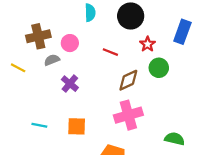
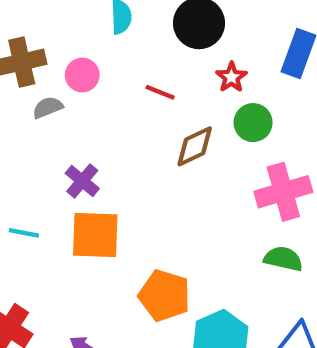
purple cross: (70, 84) -> (82, 181), moved
pink cross: (128, 115) -> (283, 192), moved
orange square: (77, 126) -> (95, 235), size x1.4

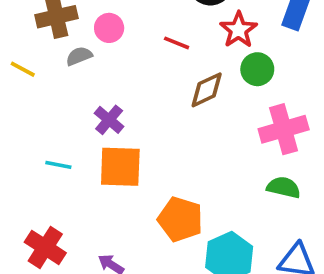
red star: (231, 77) -> (239, 30), size x1.4

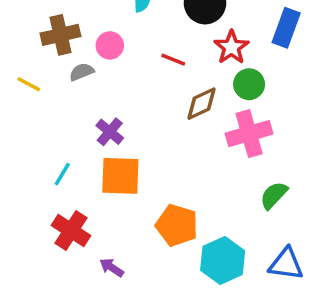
pink cross: (284, 129) -> (249, 134), moved
cyan line: (58, 165) -> (62, 174), turned -70
green semicircle: (284, 187) -> (274, 195), turned -60
red cross: (45, 247) -> (71, 231), moved

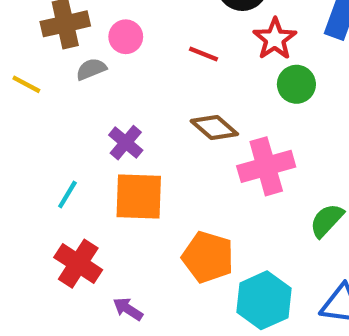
brown diamond: (201, 104) -> (214, 127), moved, turned 66
pink cross: (249, 134) -> (266, 166), moved

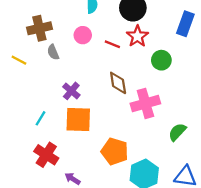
pink circle: (126, 37) -> (83, 35), moved
red star: (275, 39) -> (137, 36), moved
gray semicircle: (91, 69) -> (53, 52), turned -91
brown diamond: (214, 127) -> (118, 83), turned 40

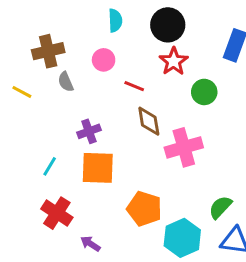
red line: (112, 44) -> (134, 86), moved
purple cross: (71, 91) -> (89, 131), turned 30
green semicircle: (177, 132) -> (220, 207), moved

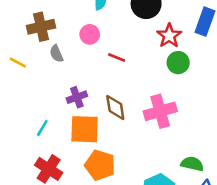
red star: (174, 61) -> (169, 36), moved
brown diamond: (149, 121) -> (115, 107), moved
green semicircle: (220, 207) -> (192, 164), turned 60
orange pentagon: (144, 209) -> (100, 165), moved

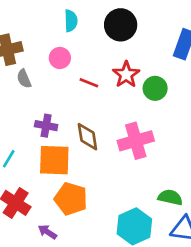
red star: (169, 36) -> (126, 75), moved
purple cross: (77, 97) -> (46, 126), turned 30

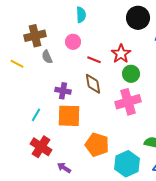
black circle: (121, 25) -> (138, 18), moved
green circle: (155, 88) -> (131, 74), moved
brown diamond: (87, 137) -> (93, 84), moved
orange pentagon: (71, 199) -> (97, 145), moved

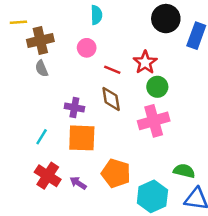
gray semicircle: (47, 57) -> (42, 69), moved
yellow line: (17, 64) -> (18, 22), moved, turned -32
purple arrow: (64, 168) -> (78, 183), moved

